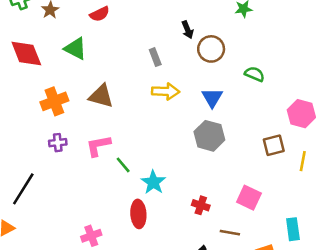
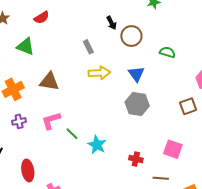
red ellipse: (138, 214) -> (28, 170), moved

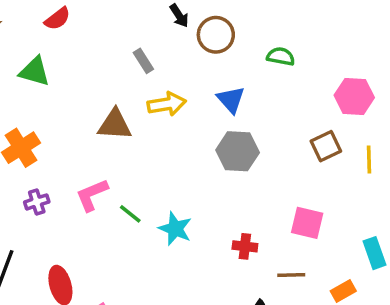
brown triangle: (49, 82) -> (115, 125), moved

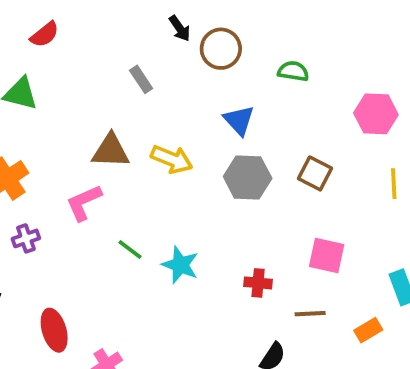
yellow arrow: (167, 104) -> (172, 159), moved, turned 33
brown square: (326, 146) -> (315, 173), moved, turned -36
pink L-shape: (92, 195) -> (84, 203), moved

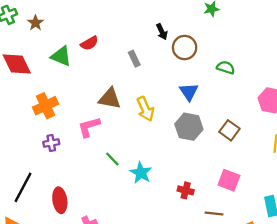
red semicircle: (45, 35) -> (89, 43), moved
yellow arrow: (172, 159) -> (145, 109), turned 35

